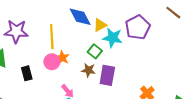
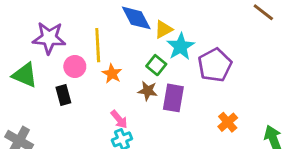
purple pentagon: (138, 27) -> (215, 65), moved
cyan star: (113, 38) -> (181, 46), turned 30
pink circle: (52, 62) -> (75, 66), moved

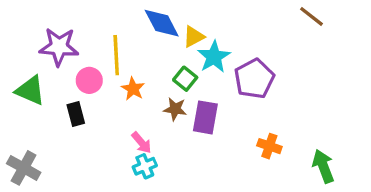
orange cross: (228, 122) -> (269, 146), turned -30

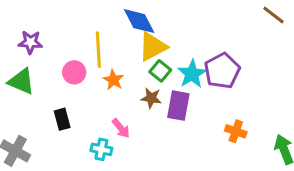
yellow triangle: (194, 37) -> (153, 47), moved, size x1.5
purple star: (59, 47) -> (30, 42), moved, size x0.7
cyan star: (214, 57) -> (192, 74), moved
black rectangle: (76, 114) -> (62, 119), moved
cyan cross: (145, 166) -> (101, 149), moved, turned 35

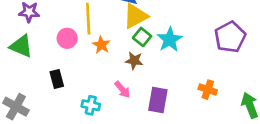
purple pentagon: (222, 71) -> (230, 37), moved
purple rectangle: (178, 106) -> (158, 100), moved
pink arrow: (121, 128) -> (122, 90), moved

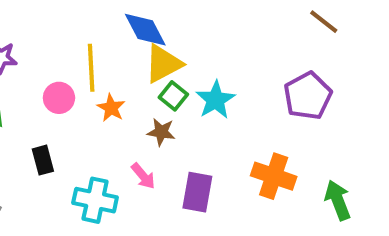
orange cross: (208, 90) -> (274, 176), size x1.5
cyan cross: (91, 105) -> (95, 200), size x1.5

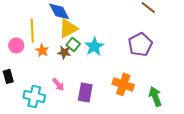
brown star: (161, 132) -> (64, 52), moved

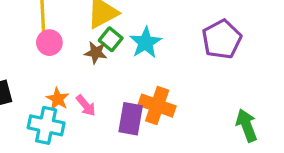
pink circle: (16, 45) -> (49, 43), moved
orange star: (42, 50) -> (58, 99), moved
orange cross: (123, 84) -> (157, 106), moved

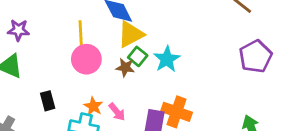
purple pentagon: (222, 39) -> (256, 56), moved
pink circle: (49, 43) -> (86, 59), size x1.4

